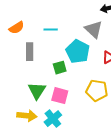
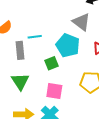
cyan line: (51, 30) -> (35, 37), moved
green triangle: (37, 91) -> (20, 81), moved

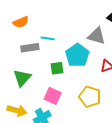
gray triangle: (81, 22) -> (97, 36), turned -36
gray rectangle: (20, 50) -> (30, 48), turned 72

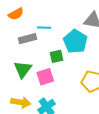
pink square: (53, 96) -> (45, 77), moved, turned -36

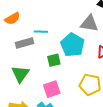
pink square: (45, 77) -> (52, 89), moved

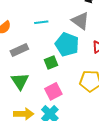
gray triangle: (89, 23) -> (80, 21), turned 36
cyan line: (41, 32) -> (41, 22), moved

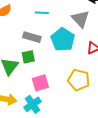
gray rectangle: (19, 50) -> (32, 37), moved, turned 30
green square: (51, 62) -> (28, 57), moved

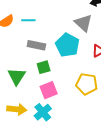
cyan line: (42, 13) -> (28, 20), moved
green square: (28, 57) -> (44, 67), moved

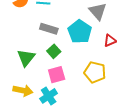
green square: (44, 67) -> (54, 51), turned -32

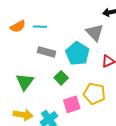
green square: (54, 51) -> (61, 78), moved
pink square: (57, 75) -> (72, 104), moved

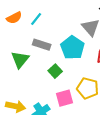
cyan line: (40, 27) -> (36, 19), turned -56
green triangle: (25, 82) -> (20, 60), moved

